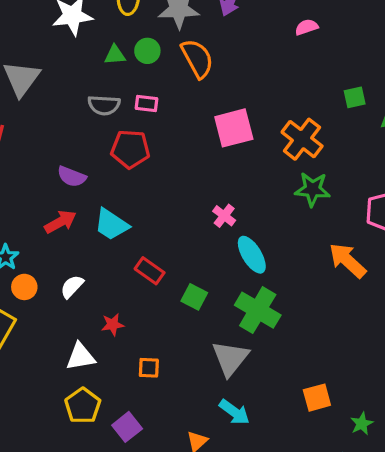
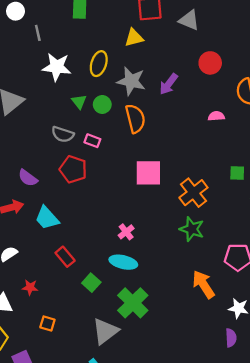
green triangle: (115, 55) -> (79, 102), turned 42
cyan ellipse: (252, 255) -> (123, 262), moved, turned -60

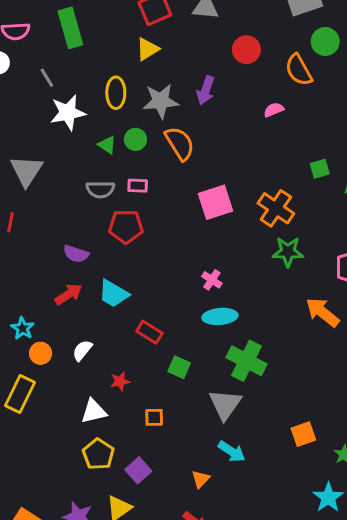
gray line: (38, 33) -> (47, 78), moved
green square: (91, 283) -> (179, 367), moved

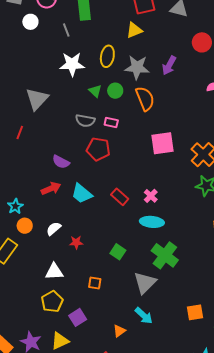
gray line: (47, 78) -> (66, 30), moved
red rectangle: (149, 332) -> (120, 197), moved
red star: (120, 381) -> (76, 242), moved

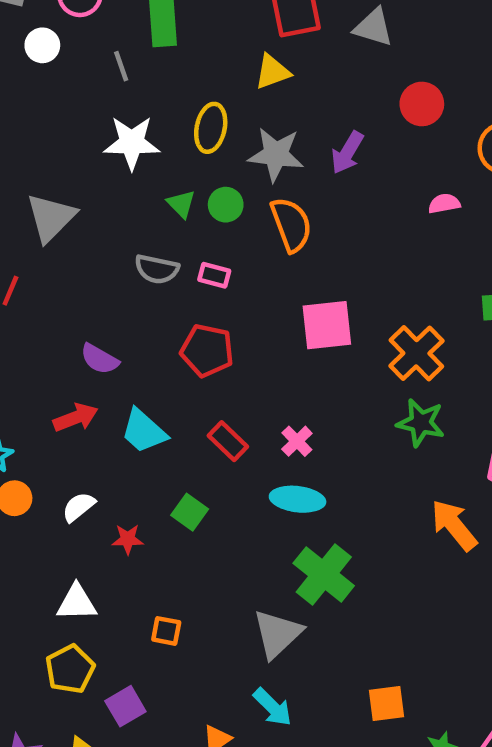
red pentagon: (98, 149) -> (207, 351), moved
green square: (118, 252) -> (190, 512), moved

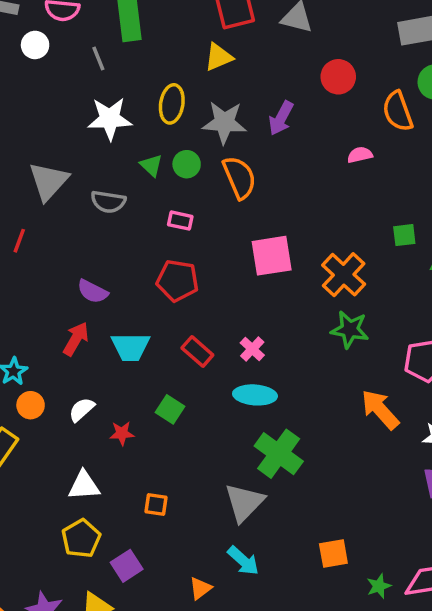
gray semicircle: (157, 269) -> (108, 202), moved
red arrow: (76, 418) -> (76, 339), turned -36
cyan trapezoid: (144, 431) -> (130, 347), turned -39

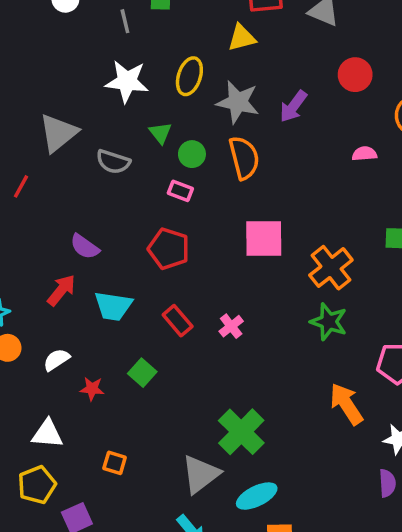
green circle: (187, 164) -> (192, 154), moved
cyan ellipse: (255, 395) -> (257, 496), moved, turned -39

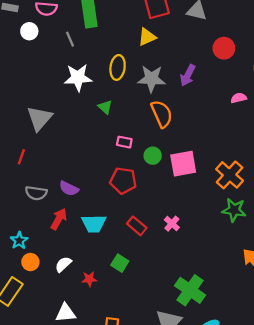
green circle: (192, 154) -> (153, 156), moved
gray semicircle: (113, 162) -> (36, 193), moved

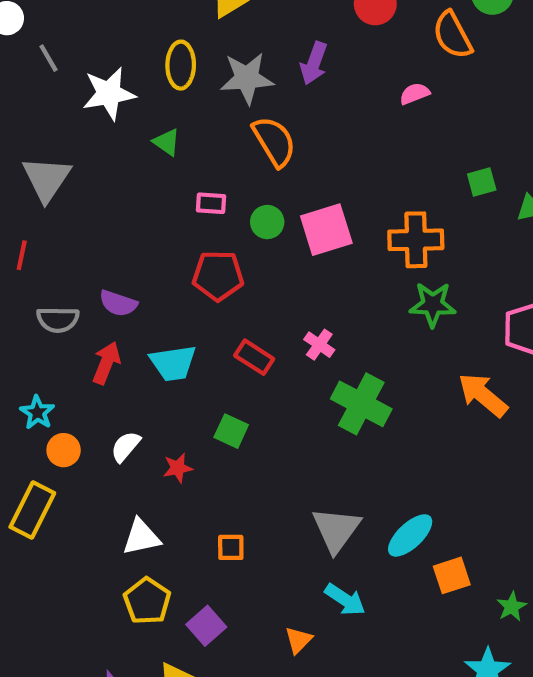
gray line: (70, 39) -> (48, 58), moved
orange cross: (230, 175) -> (416, 240), turned -36
green cross: (190, 290) -> (361, 404), moved

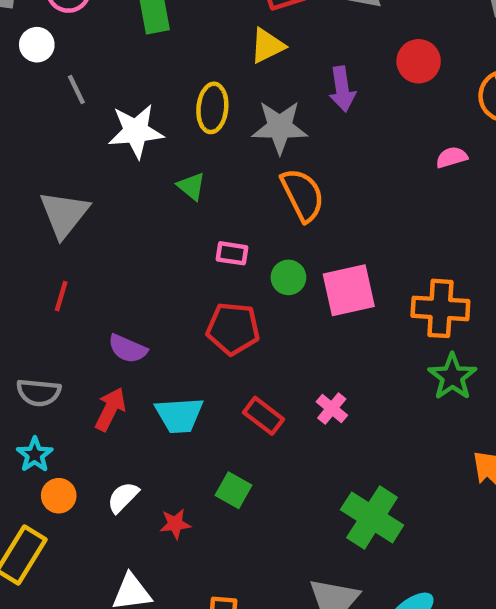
purple arrow: (314, 63) -> (342, 89), moved, turned -33
red line: (22, 255) -> (61, 296), moved
green star: (433, 304) -> (452, 377), turned 30
gray semicircle: (58, 320) -> (39, 392), moved
green cross: (361, 404) -> (372, 517), moved

